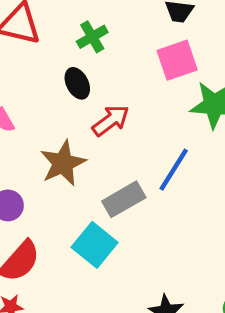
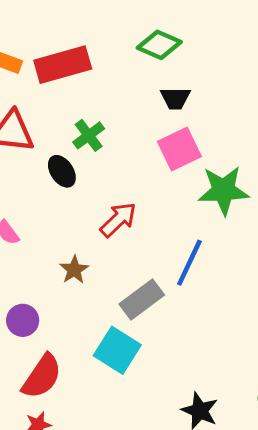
black ellipse: (77, 83) -> (62, 171), moved
brown star: (63, 163) -> (74, 270), size x0.6

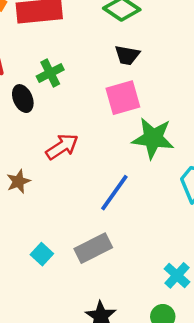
gray rectangle: (142, 299) -> (93, 248), moved
cyan square: (117, 350) -> (42, 254), size x0.6

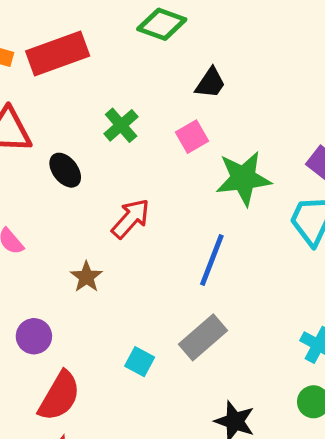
black trapezoid: (127, 55) -> (210, 83), moved, turned -52
green cross: (50, 73) -> (121, 125), moved
pink square: (123, 98) -> (192, 137), size x0.7

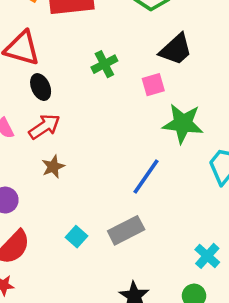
black trapezoid: (210, 83) -> (176, 49), size x1.4
black ellipse: (65, 170) -> (41, 87), moved
red arrow: (131, 219) -> (44, 127), moved

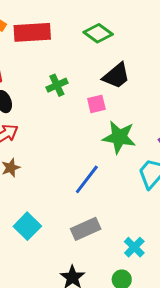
gray rectangle: (126, 230) -> (86, 229), moved
cyan square: (77, 237) -> (27, 226), size x1.5

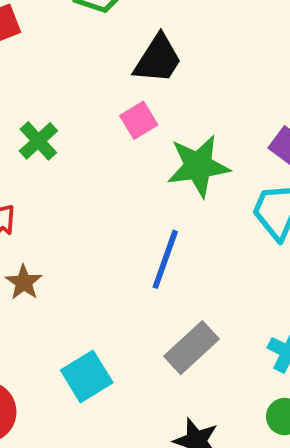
green cross: (57, 85) -> (38, 141), moved
cyan square: (27, 226) -> (87, 376), turned 32

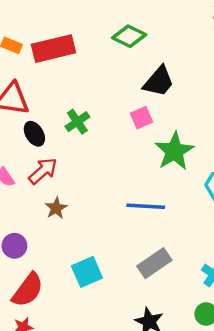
green star: (198, 166) -> (174, 151), turned -30
blue line: (165, 259) -> (146, 206), turned 66

